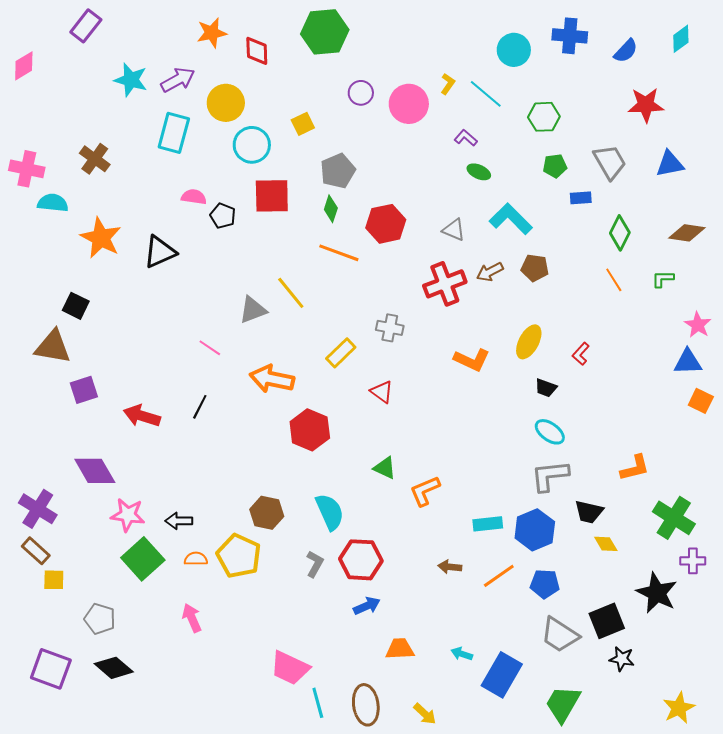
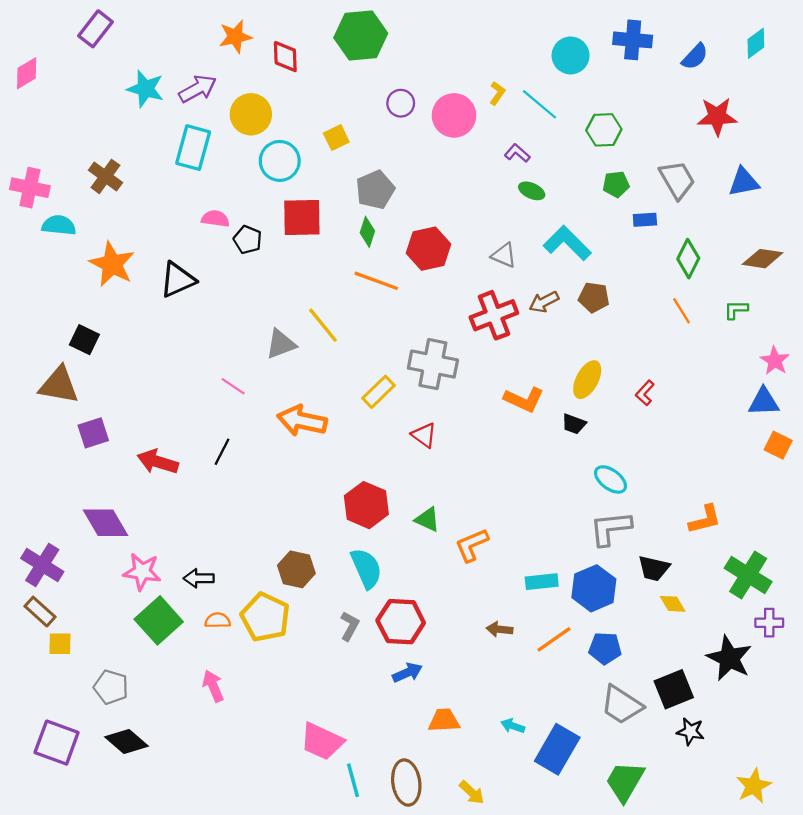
gray cross: (390, 328) -> (433, 364), size x1.6
black trapezoid: (546, 388) -> (574, 424), moved
red hexagon: (310, 430) -> (366, 505), moved

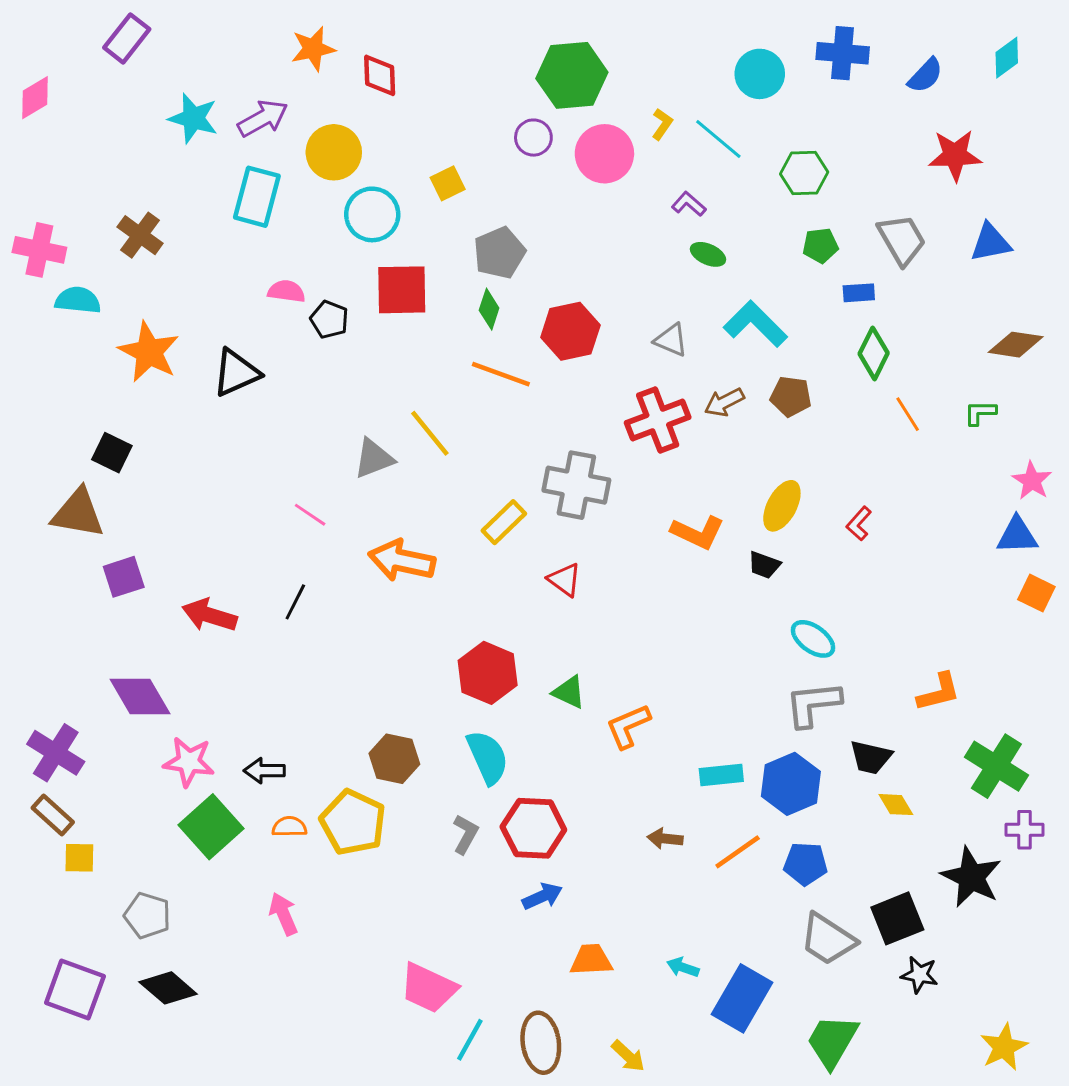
green hexagon: (361, 35) -> (572, 75), moved
green diamond: (688, 259) -> (874, 353), moved
cyan line: (353, 780) -> (470, 1040), turned 44

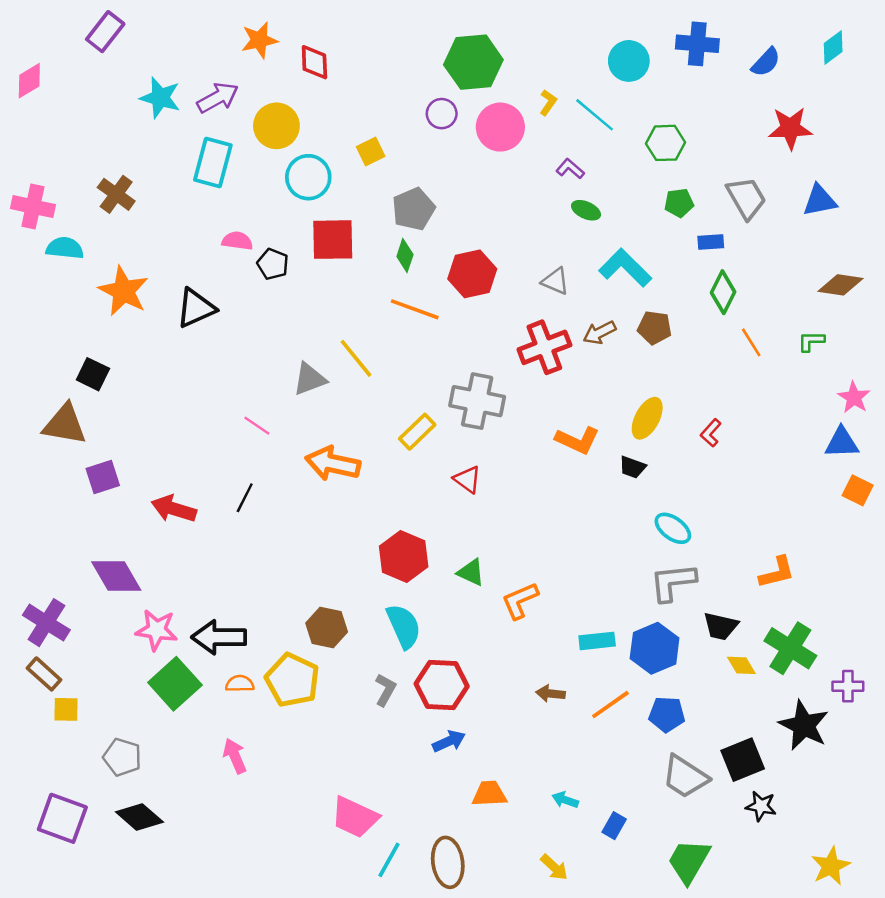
green cross: (996, 766) -> (790, 648), moved
black arrow: (264, 771) -> (219, 637), size x1.6
blue rectangle: (742, 998) -> (614, 826), size x0.5
yellow arrow: (628, 1056) -> (554, 867), moved

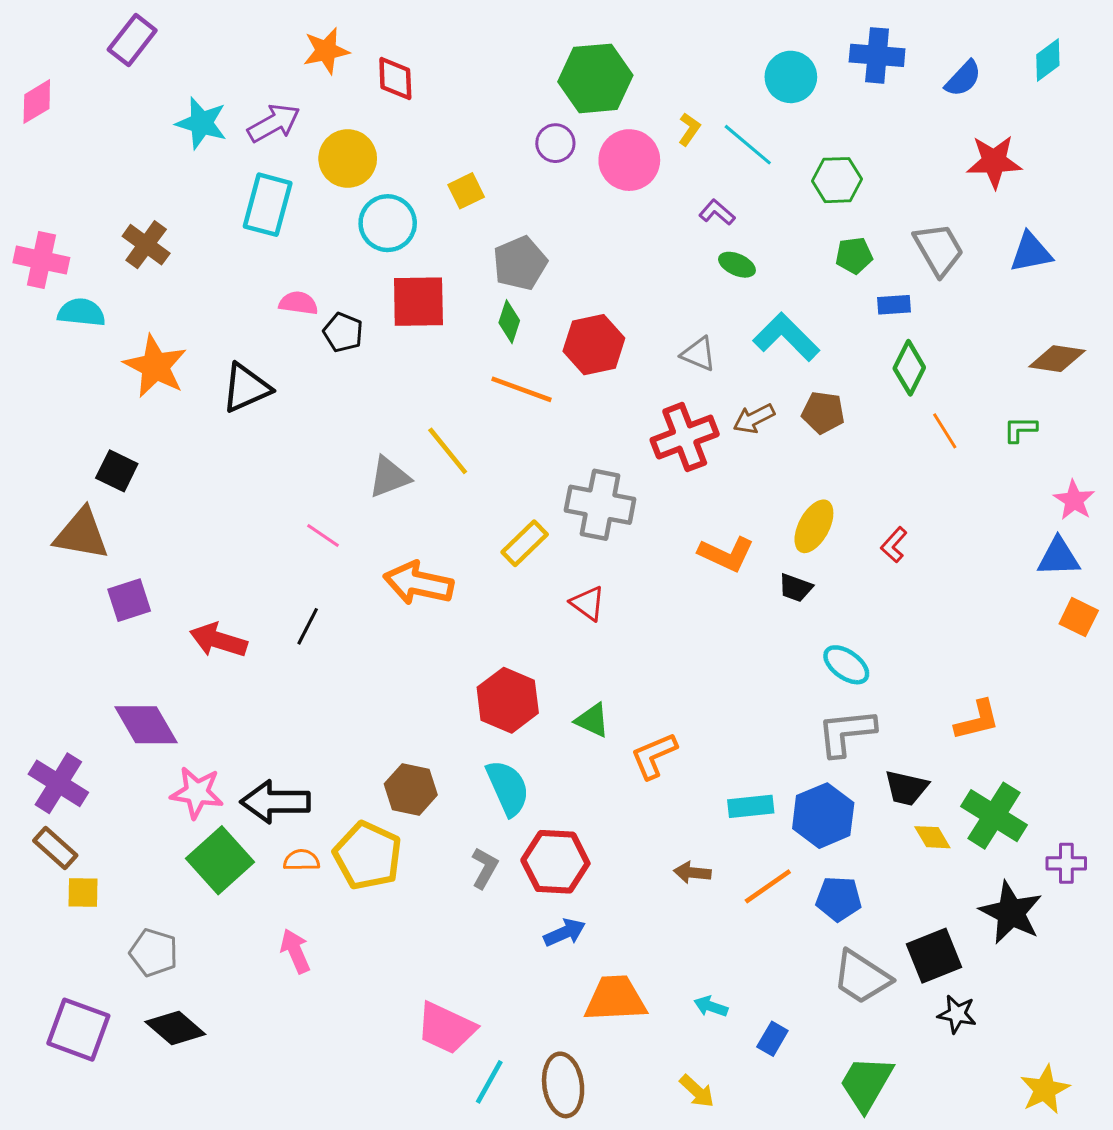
orange trapezoid: (489, 794) -> (615, 999), size x1.4

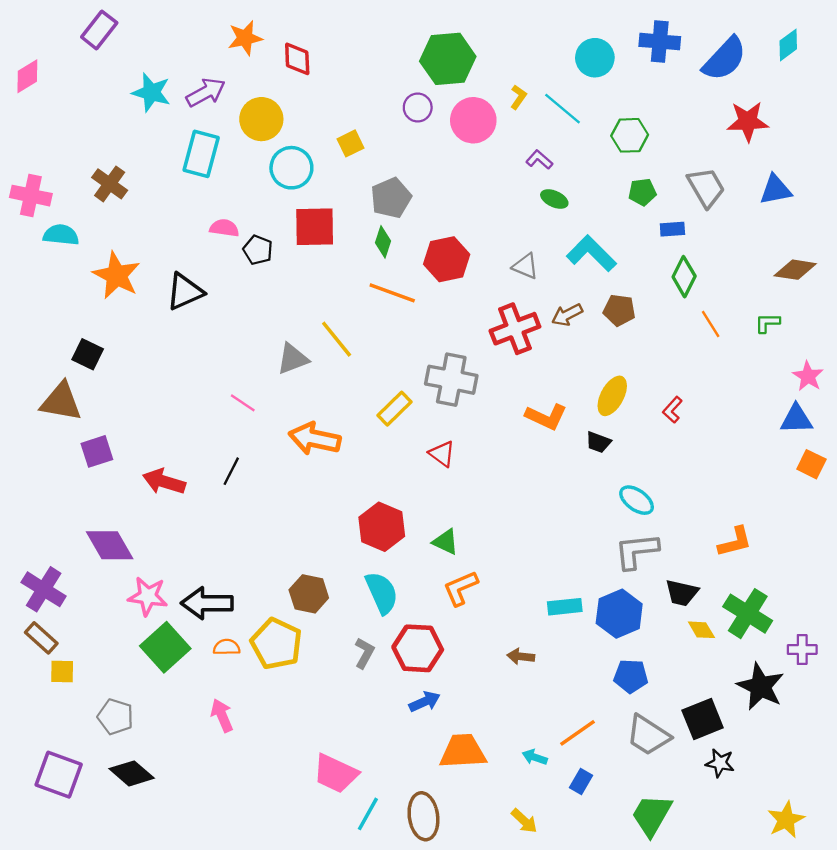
blue semicircle: (963, 78) -> (725, 59), size x1.6
orange L-shape: (654, 756) -> (461, 588), moved
orange line: (768, 886) -> (577, 733), moved

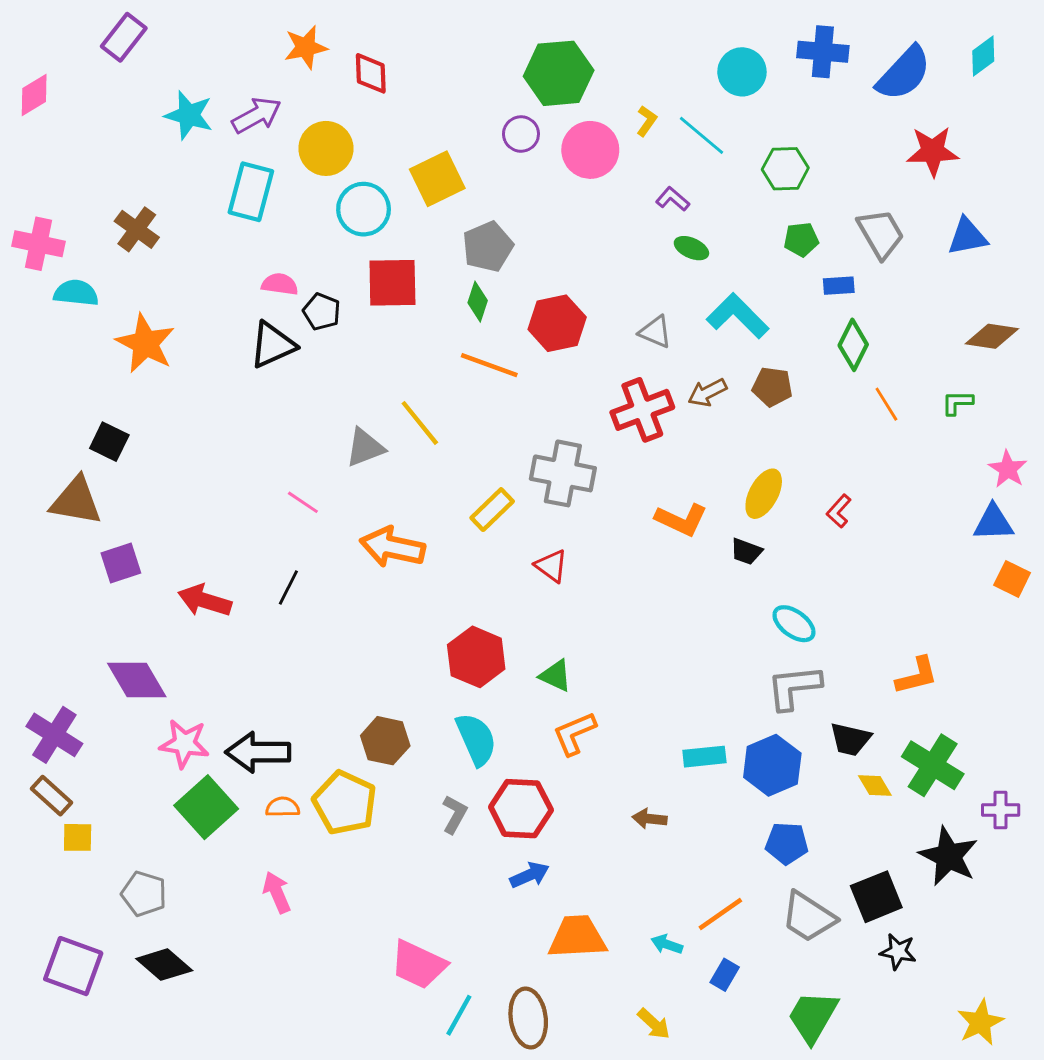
yellow square: (351, 143) -> (437, 179), size x1.6
black triangle: (185, 292) -> (273, 345), moved

